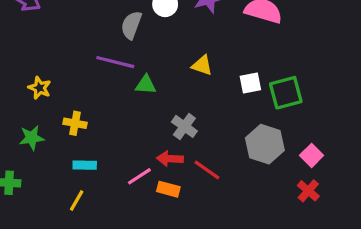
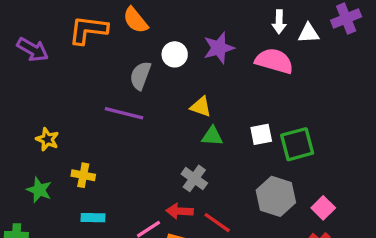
yellow triangle: (202, 65) -> (201, 107), moved
green triangle: (146, 85) -> (212, 136), moved
green star: (32, 138) -> (39, 190), turned 30

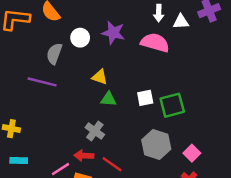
purple star: (219, 48) -> (113, 33), turned 30

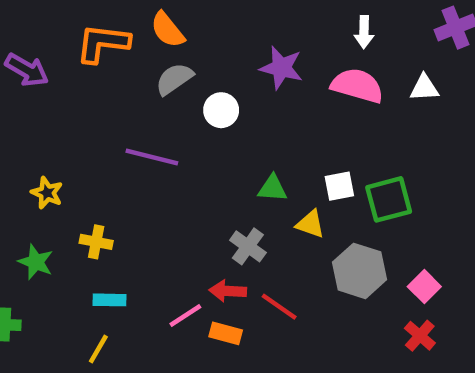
white triangle: (181, 22) -> (424, 88), moved
white circle: (80, 38) -> (221, 110), moved
gray semicircle: (54, 54) -> (174, 79), moved, turned 35
yellow triangle: (100, 77) -> (310, 224), moved

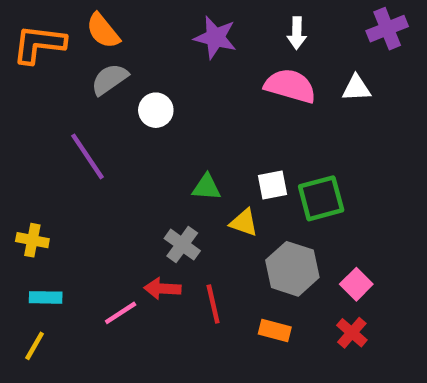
purple star: (281, 68) -> (215, 37), moved
purple line: (152, 157) -> (87, 156), turned 42
red line: (279, 307) -> (213, 304), turned 42
orange rectangle: (226, 333) -> (275, 330), moved

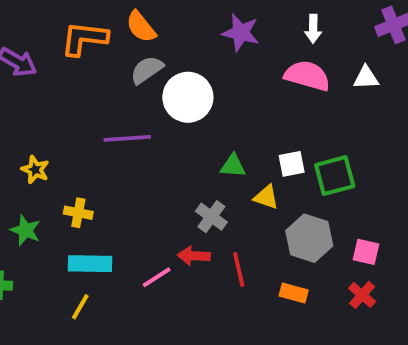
white circle: (156, 110) -> (188, 97), size x1.6
purple line: (87, 156) -> (127, 138), turned -60
pink square: (356, 284) -> (366, 252), turned -32
cyan rectangle: (46, 297) -> (90, 264), size x1.5

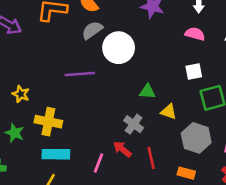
pink semicircle: (307, 76) -> (195, 34), size x0.7
white square: (292, 164) -> (194, 71), moved
yellow cross: (78, 213) -> (48, 122), size x1.5
red arrow: (194, 256) -> (122, 149), turned 36
pink line: (157, 277) -> (98, 163), turned -36

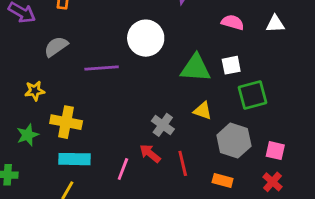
gray semicircle: (92, 30) -> (56, 47), moved
green triangle: (147, 92) -> (196, 68), moved, size x1.6
yellow star: (21, 94) -> (35, 91), turned -30
green star: (15, 133) -> (28, 135), turned 30

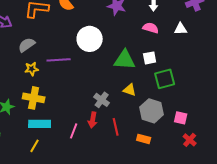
yellow star: (35, 91) -> (32, 69), moved
red arrow: (150, 153) -> (93, 120), turned -119
red cross: (272, 182) -> (190, 140), moved

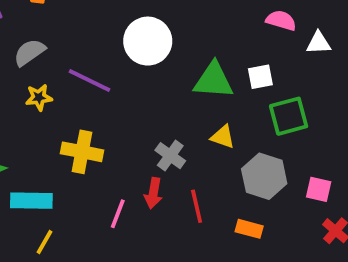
pink semicircle: (151, 28) -> (281, 20), moved
white triangle: (181, 29) -> (319, 43), moved
purple line: (59, 60) -> (90, 80), turned 30
yellow cross: (34, 98) -> (82, 152), moved
cyan rectangle: (40, 124) -> (31, 201), moved

